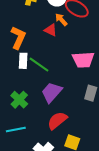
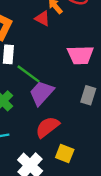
green line: (39, 65) -> (29, 74), moved

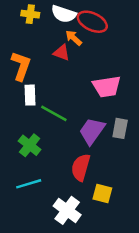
purple trapezoid: (42, 93) -> (92, 131), moved
red semicircle: (47, 127) -> (81, 167), turned -30

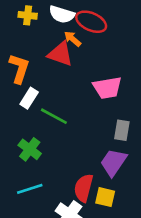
red triangle: (62, 53) -> (60, 54), size x1.5
white rectangle: (30, 95) -> (29, 98), turned 36
purple trapezoid: (92, 131) -> (113, 162), moved
red semicircle: (81, 167) -> (84, 188), moved

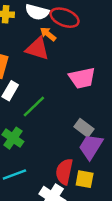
green line: (54, 116) -> (34, 106), turned -70
gray rectangle: (122, 130) -> (84, 128), moved, turned -60

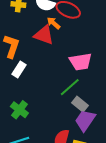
green line: (34, 106) -> (70, 87), moved

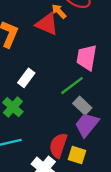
pink trapezoid: (81, 62) -> (87, 58), turned 105
white rectangle: (19, 70) -> (26, 78), moved

